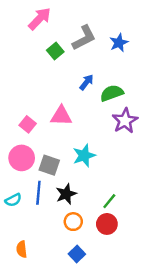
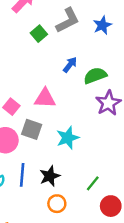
gray square: (49, 165) -> (32, 129), moved
red circle: (107, 224) -> (111, 206), moved

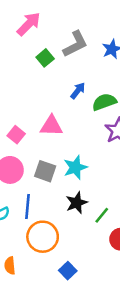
gray square: (32, 129) -> (45, 171), moved
black star: (50, 176) -> (77, 203), moved
orange circle: (57, 204) -> (43, 237), moved, size x1.6

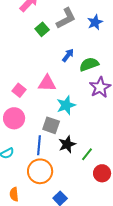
cyan star: (75, 167) -> (66, 105), moved
gray square: (45, 171) -> (51, 125), moved
blue line: (27, 206) -> (39, 145), moved

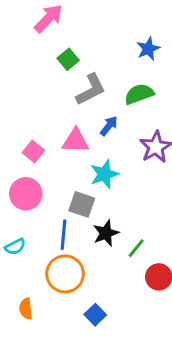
gray L-shape: (66, 18) -> (91, 90), moved
blue arrow: (68, 55) -> (109, 126), moved
green semicircle: (89, 64) -> (139, 94), moved

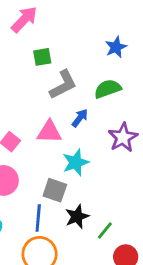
green square: (68, 59) -> (42, 57), turned 30

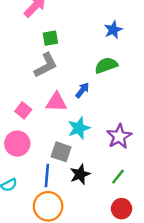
gray L-shape: (63, 85) -> (46, 65), moved
purple star: (123, 137) -> (119, 136), moved
green line: (105, 230) -> (118, 177), moved

